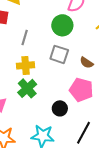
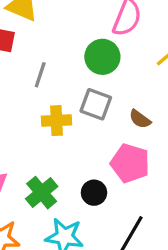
yellow cross: (26, 65) -> (56, 121), moved
green cross: (27, 88) -> (42, 193), moved

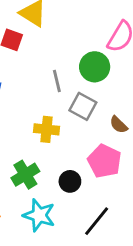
gray line: (40, 75) -> (57, 81), moved, turned -40
yellow cross: (56, 121) -> (47, 129), moved

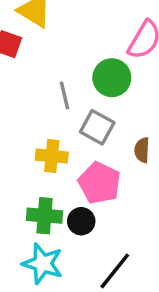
brown semicircle: (119, 125) -> (142, 150), turned 48
pink pentagon: (104, 161) -> (99, 183), moved
green cross: (25, 175) -> (45, 216), moved, turned 36

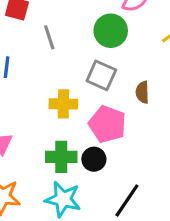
gray line: (64, 96) -> (49, 37), moved

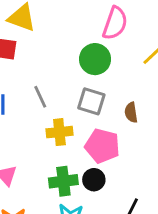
gray line: (49, 37) -> (40, 97), moved

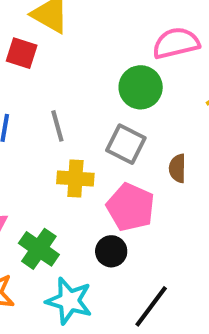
pink semicircle: (115, 23) -> (176, 43), turned -132
green cross: (63, 181) -> (39, 249), moved, turned 32

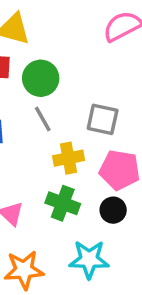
green circle: (141, 87) -> (41, 78), moved
green cross: (39, 249) -> (63, 203), moved

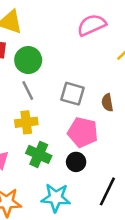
yellow cross: (69, 158) -> (26, 122), moved

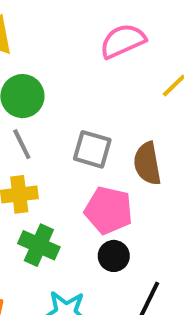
brown semicircle: (107, 103) -> (147, 163), size x1.5
black circle: (76, 162) -> (114, 256), moved

